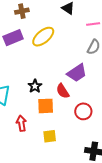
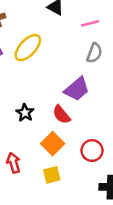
orange square: (46, 106) -> (53, 144), moved, turned -36
red circle: (83, 111) -> (92, 151), moved

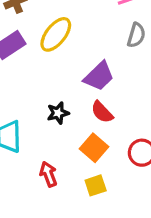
purple trapezoid: (77, 89) -> (99, 76), moved
black star: (25, 113) -> (58, 113), turned 30

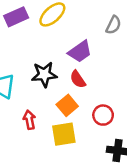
black star: (58, 113) -> (44, 74), size x1.5
yellow square: (96, 185) -> (64, 134), size x1.5

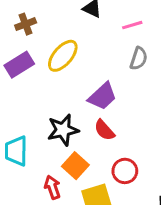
orange square: (67, 105) -> (75, 166), moved
red circle: (103, 115) -> (125, 171), moved

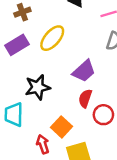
black star: (63, 130) -> (38, 87), moved
red semicircle: (104, 130) -> (85, 98), turned 60
red circle: (125, 171) -> (103, 115), moved

